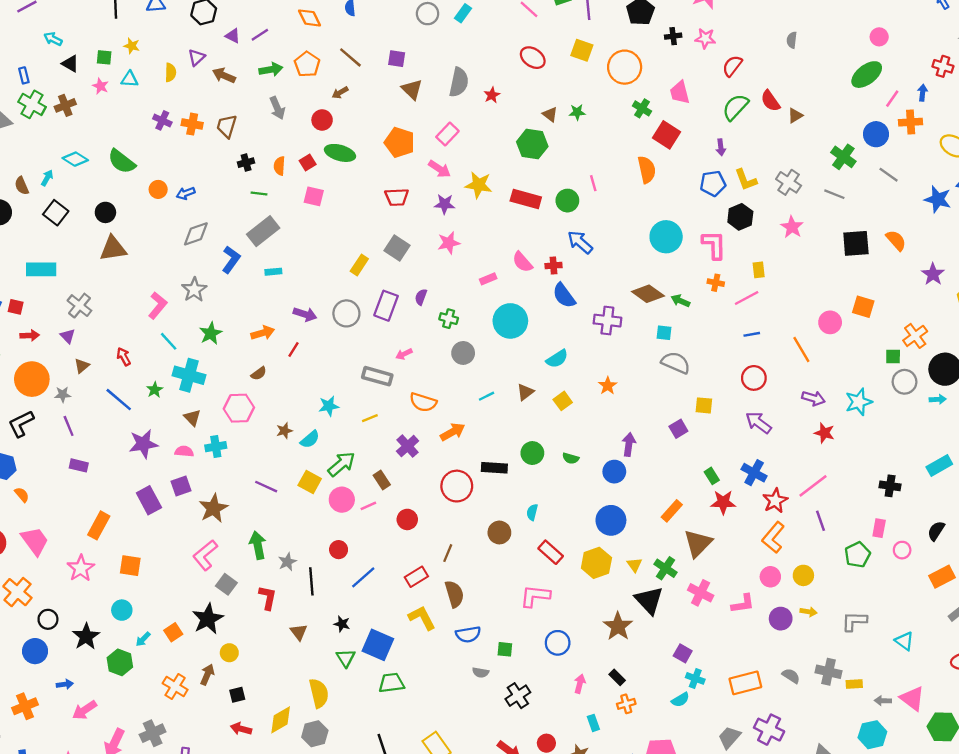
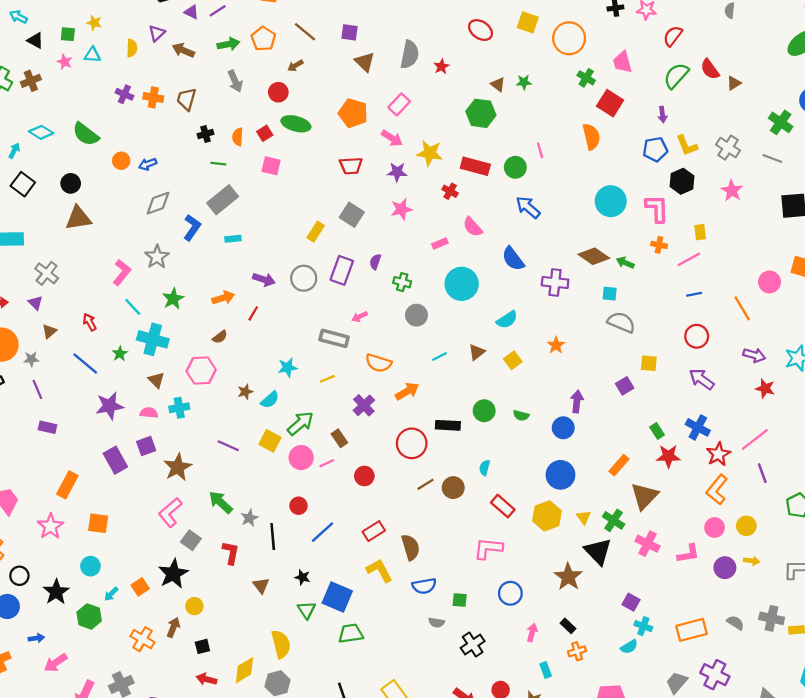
red cross: (553, 266) -> (450, 191), moved, turned 35
green arrow: (258, 545) -> (221, 502), turned -35
brown line: (448, 553) -> (426, 484), moved, turned 36

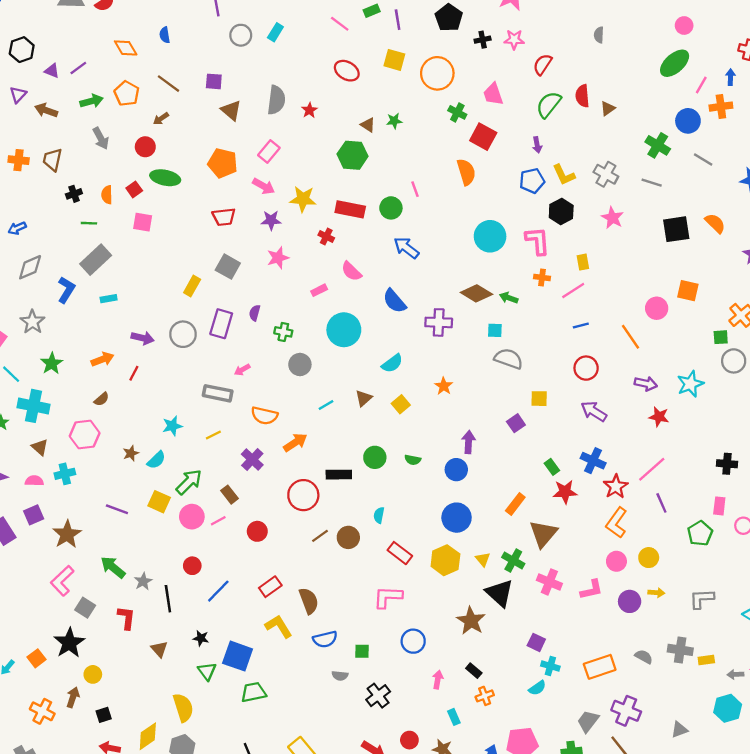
red semicircle: (710, 69) -> (582, 96), turned 35

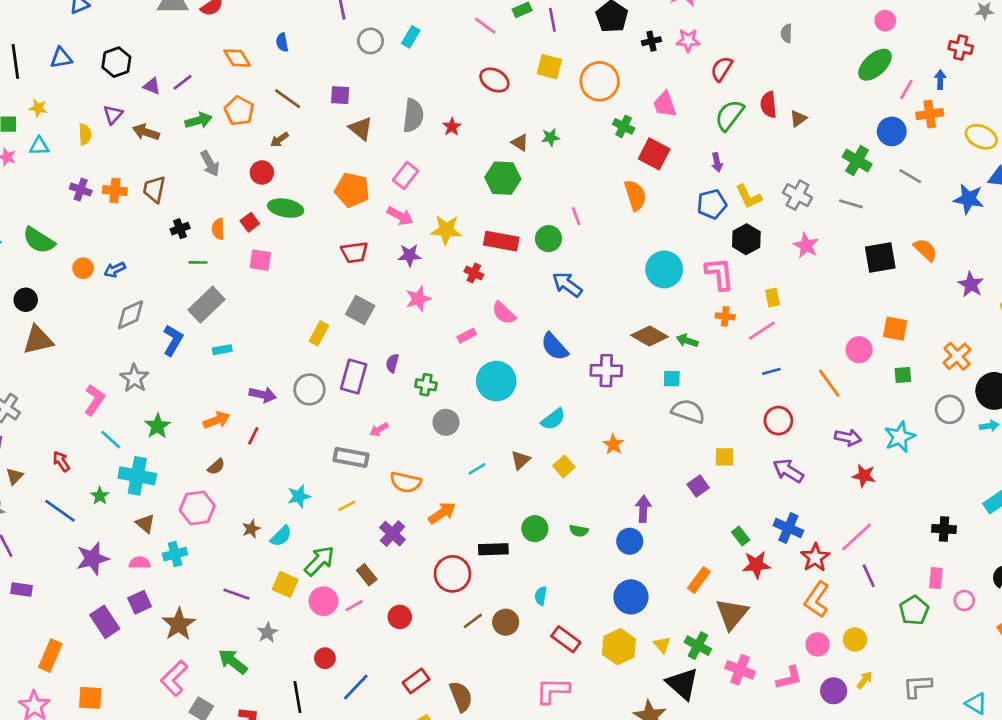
green square: (721, 337) -> (903, 375), moved
gray star: (143, 581) -> (267, 632), moved
yellow arrow: (656, 593) -> (865, 680), turned -56

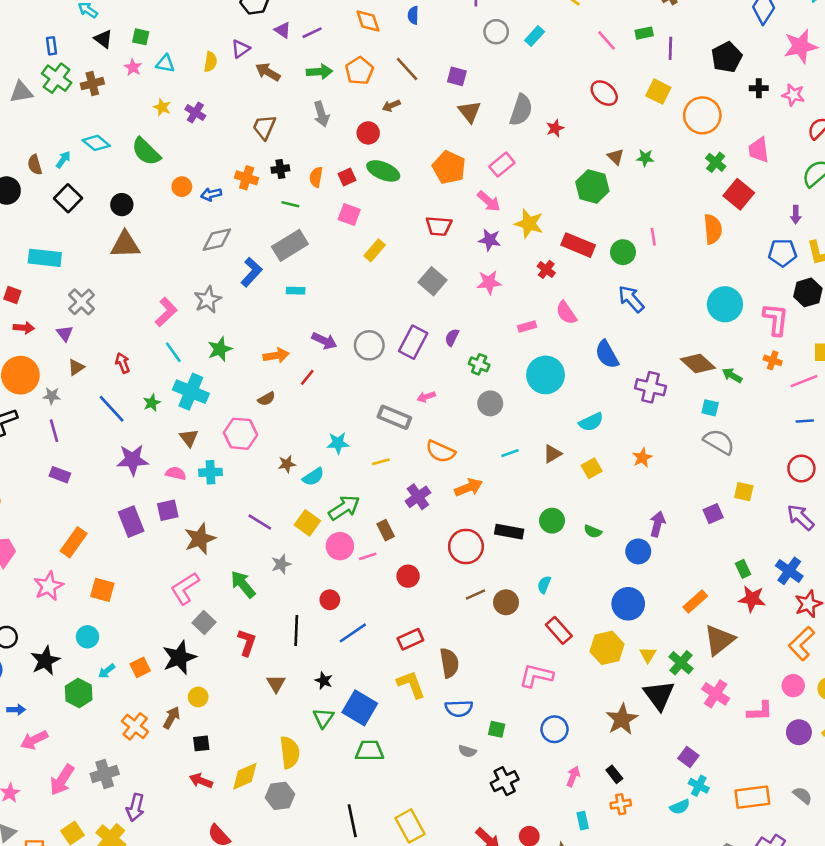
yellow star: (38, 108) -> (162, 107), moved
orange cross: (115, 191) -> (247, 178), moved
yellow rectangle: (319, 333) -> (375, 250), moved

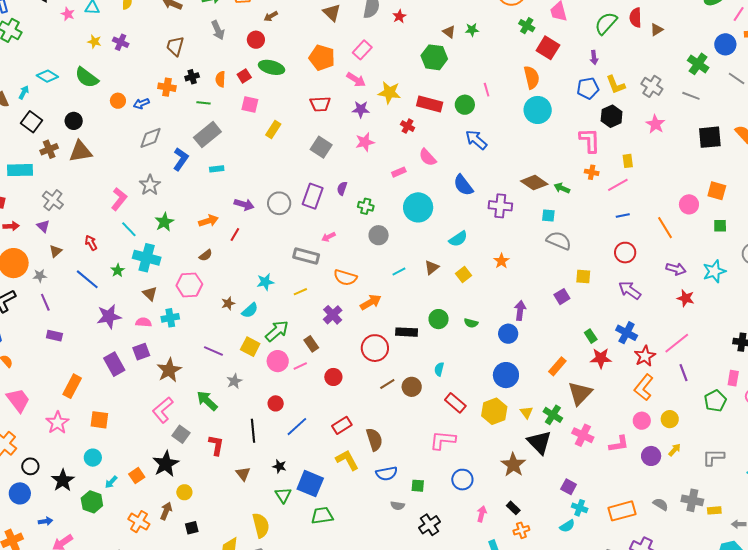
brown cross: (92, 84) -> (49, 149), moved
cyan circle: (725, 304) -> (538, 110), moved

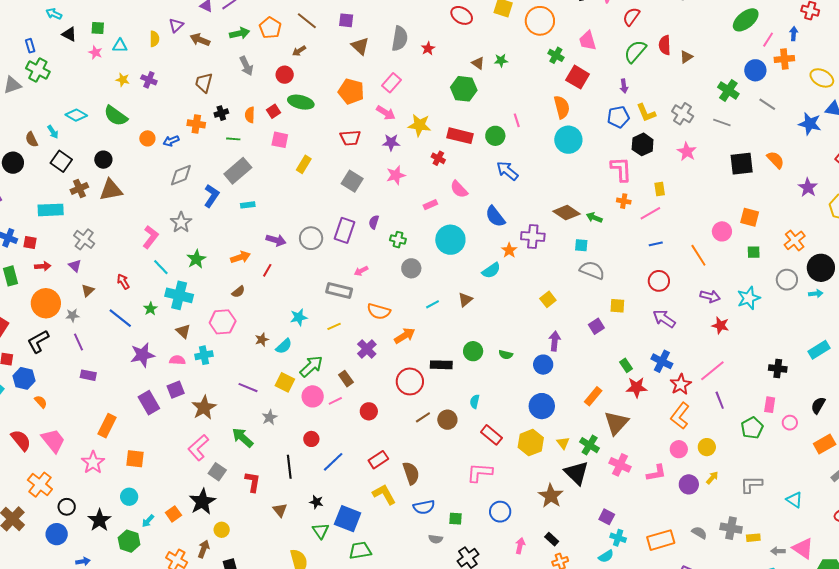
cyan arrow: (24, 92) -> (53, 132), turned 120
orange star: (501, 261) -> (509, 250), moved
yellow square: (464, 275) -> (548, 299), moved

